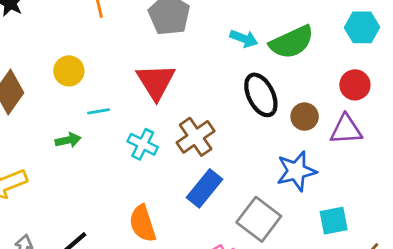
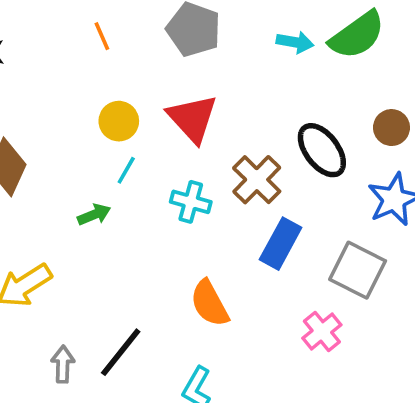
yellow circle: (69, 71) -> (119, 121), moved
black ellipse: (261, 95) -> (322, 150), moved
cyan line: (98, 111) -> (126, 170), turned -40

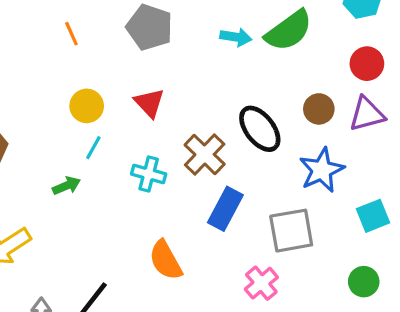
red triangle: (192, 118) -> (149, 103), size x0.7
gray square: (358, 270) -> (291, 231), turned -36

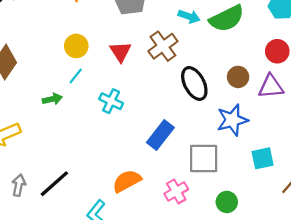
brown cross: (205, 155) -> (163, 46), moved
orange semicircle: (166, 260) -> (127, 181), moved, turned 80
green circle: (364, 282) -> (227, 202), moved

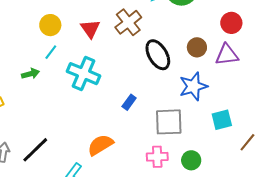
cyan cross: (111, 101) -> (84, 74), size x1.5
blue rectangle: (160, 135) -> (129, 102), size x0.6
pink cross: (176, 191) -> (157, 157), moved, turned 30

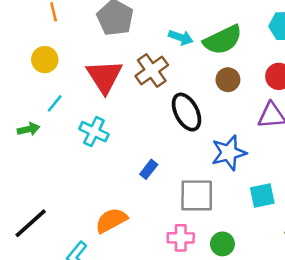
yellow circle: (50, 25) -> (45, 60), moved
red triangle: (90, 29) -> (104, 77), size x1.5
brown circle: (197, 47) -> (228, 80), moved
cyan cross: (84, 74) -> (94, 132), size x0.7

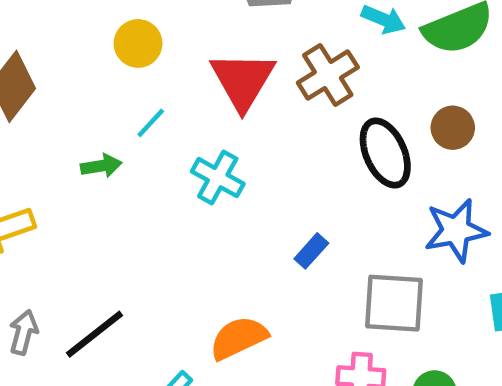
brown circle: (228, 80) -> (453, 128), moved

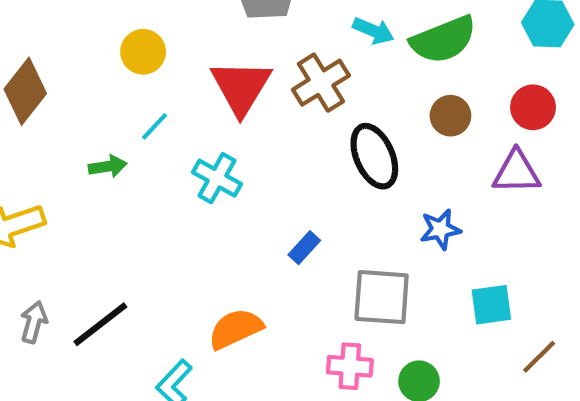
brown circle: (453, 128) -> (450, 116), moved
blue star: (456, 230) -> (440, 229), size x0.7

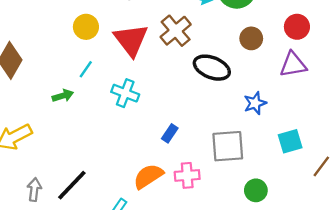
yellow circle: (143, 52) -> (86, 27), moved
black ellipse: (374, 156) -> (212, 68), turned -36
blue rectangle: (304, 248) -> (170, 133), moved
pink cross: (350, 366) -> (187, 175), moved

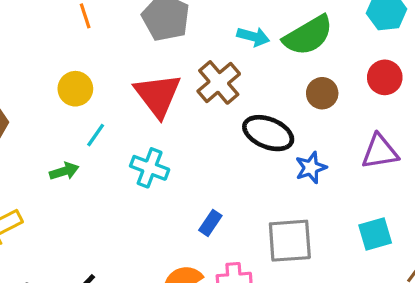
yellow circle: (86, 27) -> (75, 89), moved
purple triangle: (293, 65) -> (380, 152), moved
blue star: (255, 103) -> (311, 168), moved

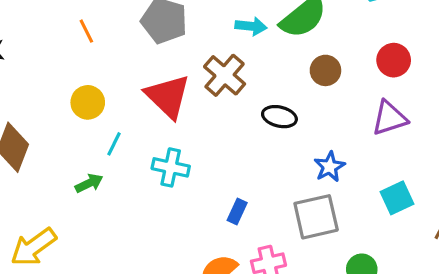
red circle: (385, 77) -> (394, 60), moved
black ellipse: (268, 133) -> (279, 117), size x0.7
blue star: (311, 168) -> (330, 167), moved

